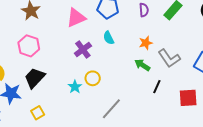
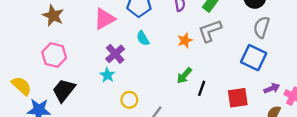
gray L-shape: (169, 58) -> (210, 31), moved, turned 110
green arrow: (142, 65) -> (184, 76), moved, turned -77
yellow circle: (93, 78) -> (129, 100), moved
cyan star: (75, 87) -> (107, 75), moved

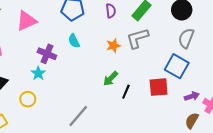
pink triangle: (104, 19) -> (26, 21), moved
purple cross: (115, 54) -> (47, 54), turned -30
red square: (238, 98) -> (159, 87), moved
yellow circle: (129, 100) -> (28, 99), moved

